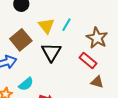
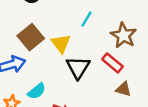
yellow triangle: (46, 26) -> (61, 43), moved
black triangle: (51, 52) -> (78, 67), moved

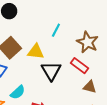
yellow triangle: (61, 43) -> (36, 52), turned -42

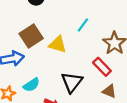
black triangle: (51, 71) -> (72, 82), moved

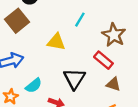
brown square: (31, 36) -> (17, 21), moved

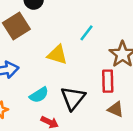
red rectangle: (103, 60) -> (108, 81), turned 42
cyan semicircle: (34, 86) -> (39, 95), moved

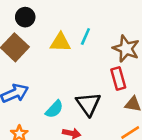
yellow triangle: (57, 55) -> (60, 42), moved

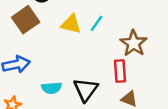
cyan semicircle: (54, 109) -> (52, 88), turned 30

